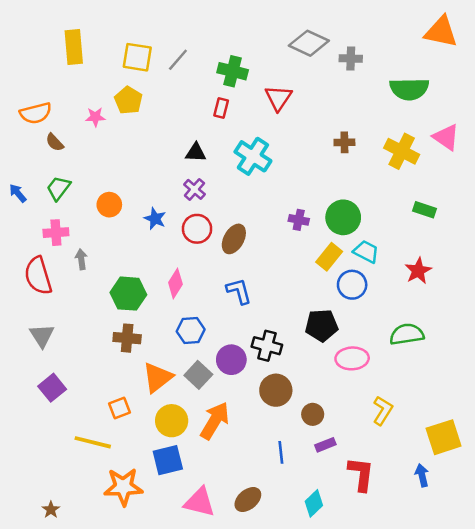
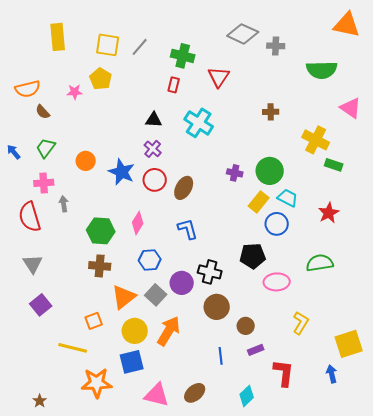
yellow cross: (402, 151) -> (316, 140), moved
blue star: (155, 219) -> (122, 172), size x1.5

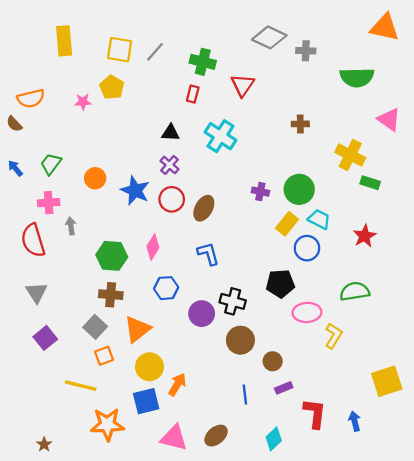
brown semicircle: (43, 112) -> (14, 124), moved
gray square: (156, 295) -> (95, 327), moved
yellow L-shape: (301, 323) -> (334, 336), moved
orange arrow: (169, 331) -> (177, 385), moved, size x0.7
blue arrow: (332, 374) -> (355, 421), moved

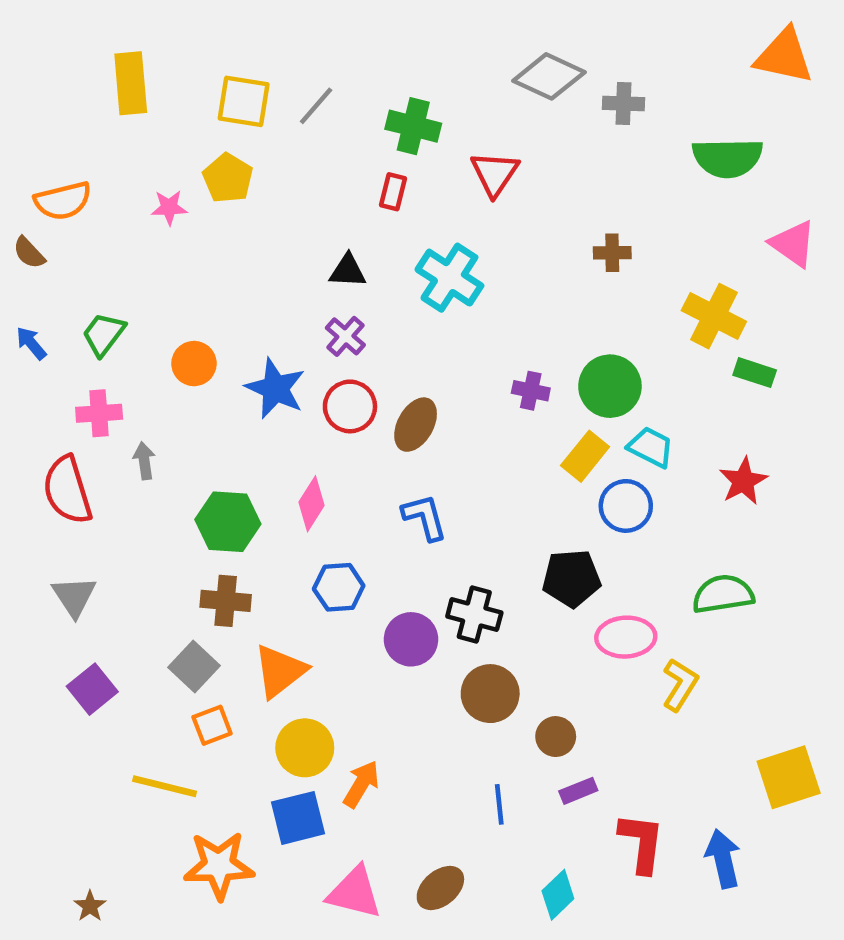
blue arrow: (355, 421) -> (723, 859), size x1.4

